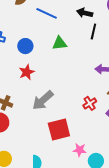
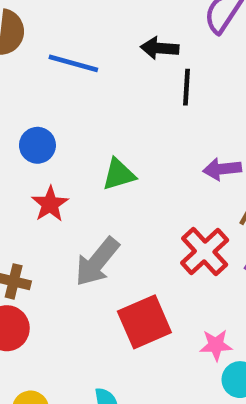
green triangle: (60, 43) -> (119, 174), moved
red cross: (90, 103) -> (205, 251), size x1.5
pink star: (80, 150) -> (216, 345), moved

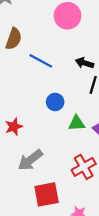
blue circle: (37, 145) -> (55, 102), moved
green triangle: (119, 174) -> (77, 123), moved

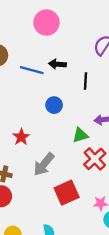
black arrow: (84, 63) -> (57, 64), moved
green triangle: (77, 123) -> (80, 135), moved

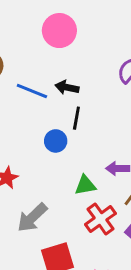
black line: (86, 81) -> (76, 118), moved

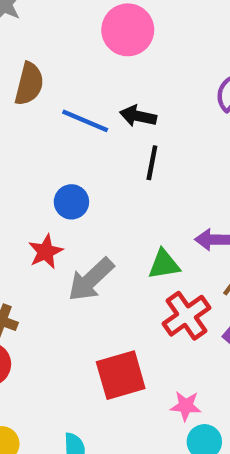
blue circle: (56, 141) -> (71, 202), moved
gray arrow: (32, 218) -> (91, 280), moved

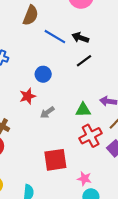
black line: (152, 163) -> (84, 61), turned 35
gray arrow: (91, 280) -> (47, 112), size x0.6

